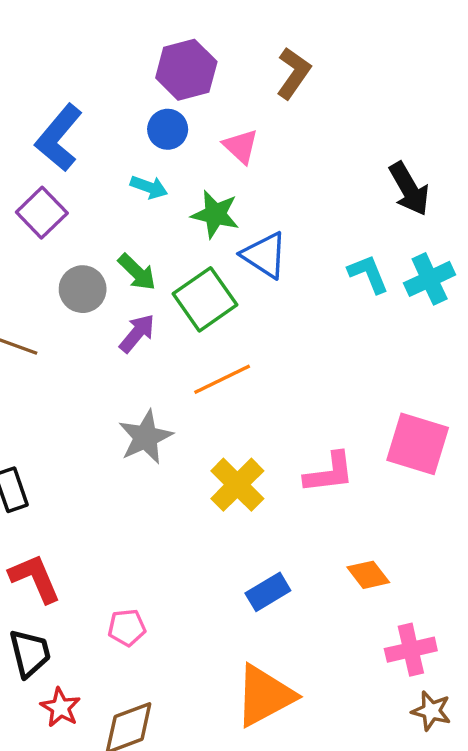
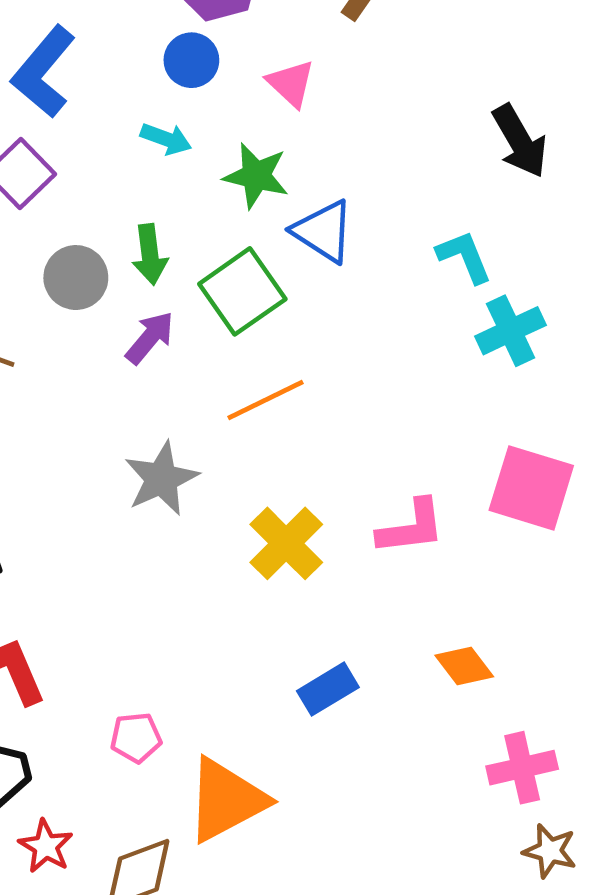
green arrow: (137, 272) -> (150, 254), turned 39
cyan cross: (430, 279) -> (511, 331), moved
orange triangle: (265, 696) -> (226, 800), moved

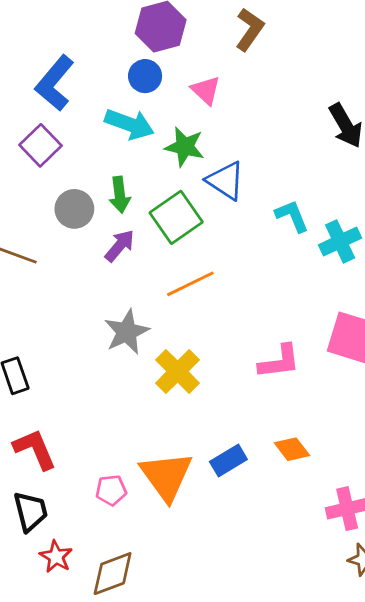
cyan arrow: (166, 139) -> (129, 124), size x1.6
cyan L-shape: (464, 257) -> (292, 216), moved
yellow cross: (286, 543) -> (178, 371), moved
orange diamond: (464, 666) -> (292, 449), moved
orange triangle: (226, 800) -> (166, 476), moved, turned -38

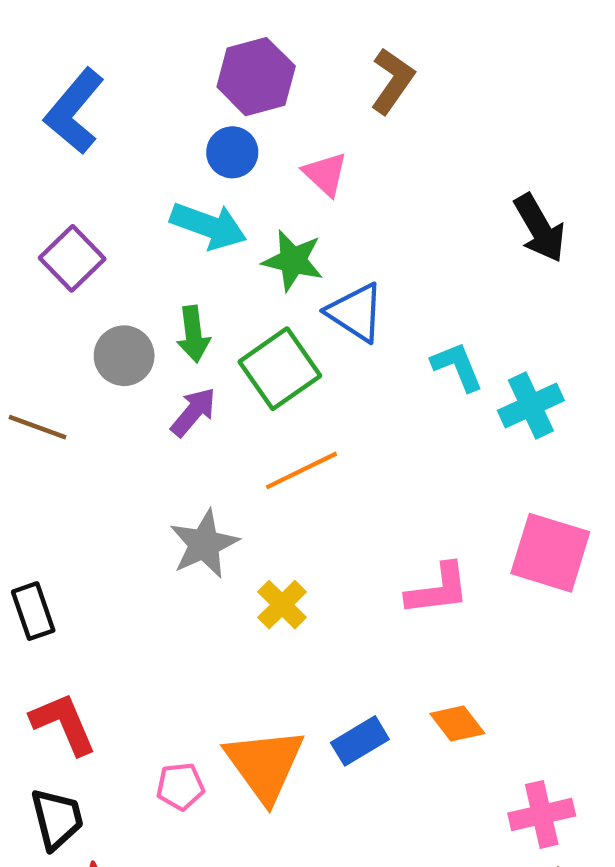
blue L-shape: (55, 83) -> (74, 111), moved
yellow cross: (178, 371) -> (282, 605), size x0.7

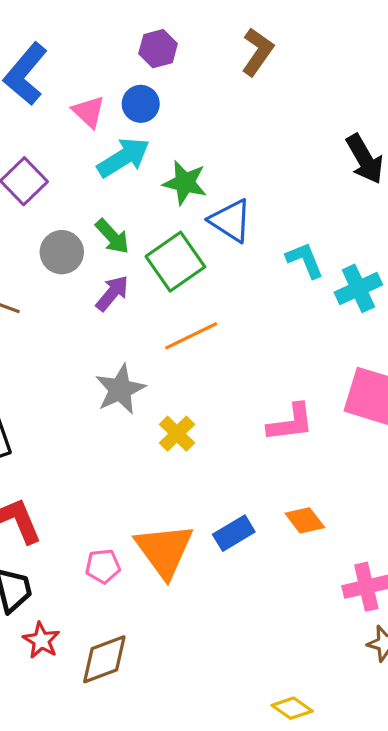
purple hexagon: (256, 77) -> (158, 49), size x0.7
pink triangle: (325, 174) -> (89, 112), moved
cyan arrow: (208, 226) -> (123, 158), turned -52
green arrow: (193, 334) -> (112, 236), turned -36

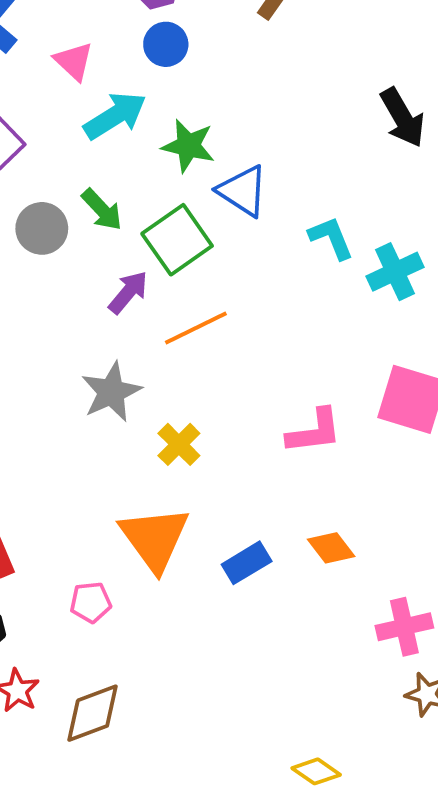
blue circle: (141, 104) -> (166, 44), moved
purple arrow: (112, 293) -> (128, 292), moved
orange triangle: (164, 550) -> (155, 538), moved

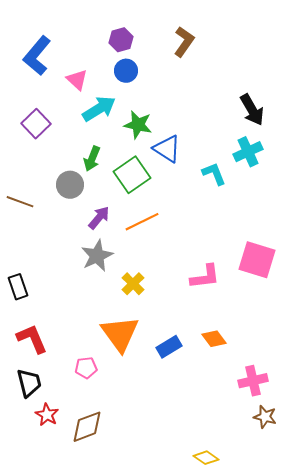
green arrow: (102, 210) -> (92, 159), turned 65
gray circle: (42, 228) -> (70, 185), moved
cyan cross: (395, 272) -> (248, 152), moved
purple arrow: (128, 292) -> (99, 218), moved

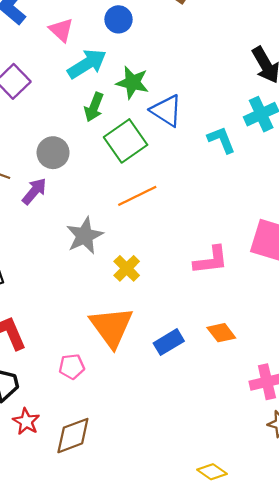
green arrow: (92, 159) -> (94, 107), moved
purple arrow: (99, 218) -> (34, 191), moved

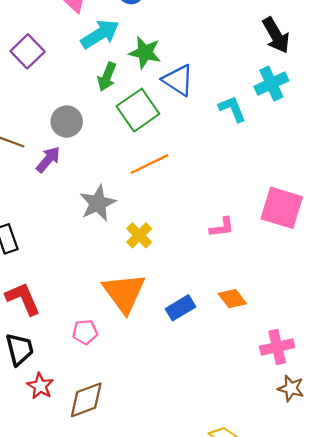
pink L-shape: (211, 260) -> (222, 227), size x0.7

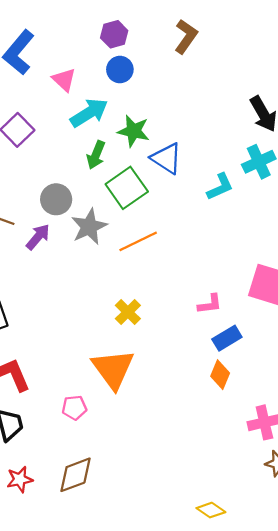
cyan L-shape: (232, 109) -> (220, 187), turned 88
gray star: (98, 203) -> (89, 227), moved
orange diamond: (232, 299) -> (220, 375), turned 60
blue rectangle: (181, 308) -> (227, 338), moved
red star: (40, 386) -> (20, 479), moved, turned 30

